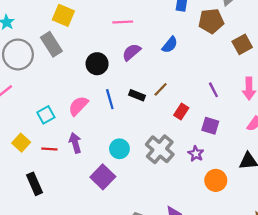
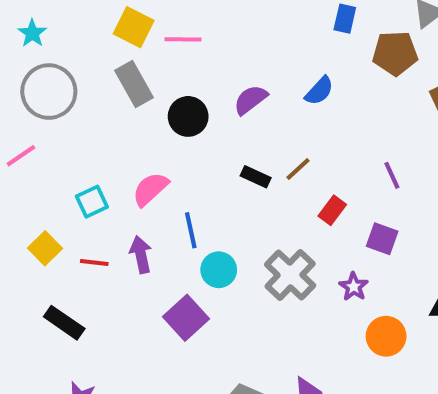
pink line: (123, 22) -> (183, 39), moved
gray rectangle: (51, 44) -> (134, 84), moved
blue line: (110, 99) -> (191, 230), moved
black rectangle: (35, 184) -> (64, 323), turned -35

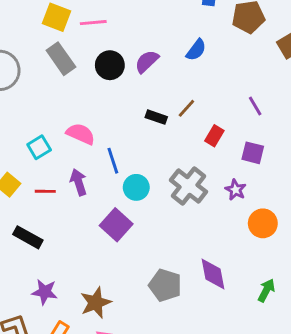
black circle: (188, 116) -> (110, 65), moved
pink semicircle: (150, 189) -> (81, 134), turned 72

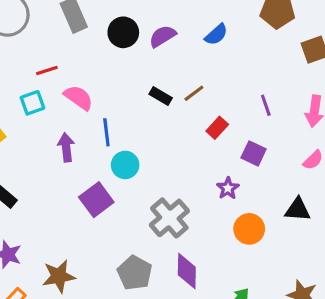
gray cross: (189, 186) -> (169, 218), moved
red line: (45, 191) -> (47, 71), moved, turned -30

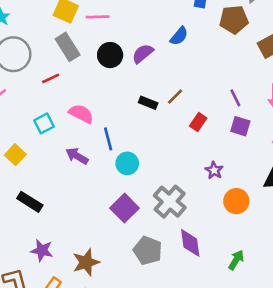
blue semicircle: (216, 35) -> (179, 36), moved
red line: (47, 71) -> (51, 78), moved
purple arrow: (66, 147) -> (77, 156), turned -45
purple square: (254, 153) -> (240, 126), moved
purple square: (96, 200) -> (125, 208), moved

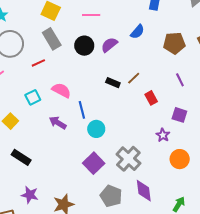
pink line: (98, 17) -> (91, 15), moved
brown pentagon: (234, 20) -> (174, 43), moved
red rectangle: (198, 122) -> (151, 98), turned -64
purple square: (240, 126) -> (179, 115), moved

